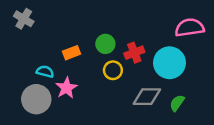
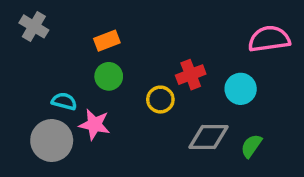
green circle: (105, 44) -> (109, 76), moved
orange rectangle: (71, 53) -> (107, 41), moved
cyan circle: (169, 63) -> (241, 89), size x0.7
pink star: (66, 88) -> (94, 124), turned -30

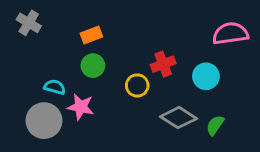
gray diamond: (209, 137) -> (178, 118), turned 32

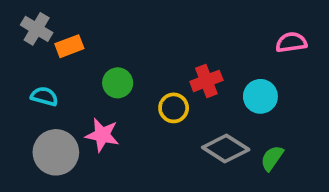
pink semicircle: (230, 34) -> (291, 42), size x0.7
orange rectangle: (91, 35) -> (69, 46), moved
cyan semicircle: (55, 87) -> (44, 96), moved

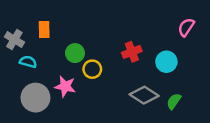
gray cross: (37, 29) -> (14, 39), moved
pink semicircle: (291, 42) -> (186, 27), turned -48
orange rectangle: (69, 46) -> (44, 30), turned -70
yellow circle: (174, 108) -> (92, 69), moved

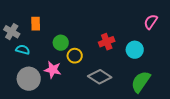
gray diamond: (144, 95) -> (100, 77), moved
green semicircle: (174, 101) -> (141, 82), size x1.6

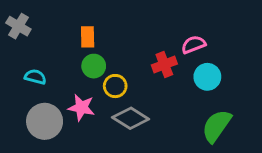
pink semicircle: (151, 22) -> (194, 45), moved, turned 35
orange rectangle: (36, 24) -> (88, 37), moved
gray cross: (12, 32) -> (18, 26), moved
gray diamond: (100, 77) -> (131, 118), moved

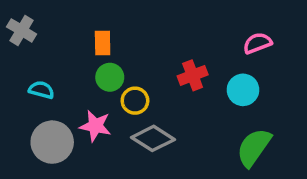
pink semicircle: (194, 45) -> (257, 43), moved

